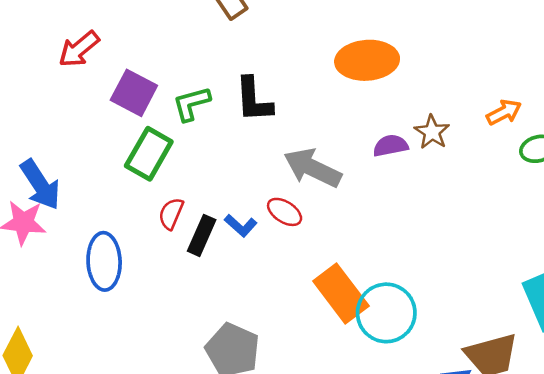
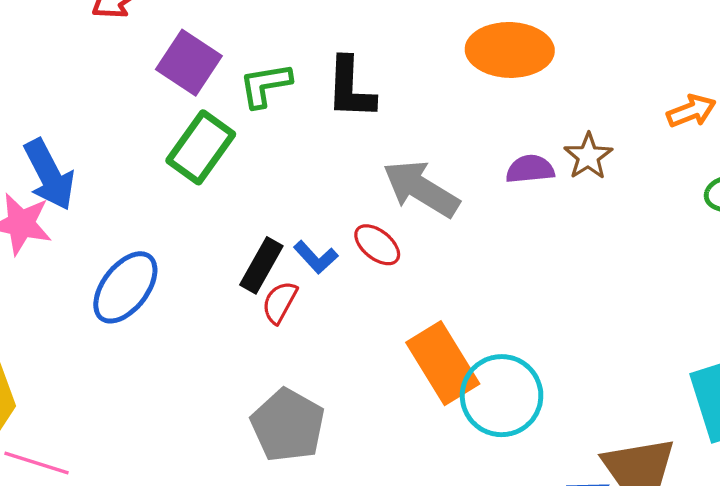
orange arrow: (504, 112) -> (691, 111), moved
red semicircle: (171, 214) -> (280, 302), moved
blue ellipse: (104, 261) -> (125, 287), turned 34

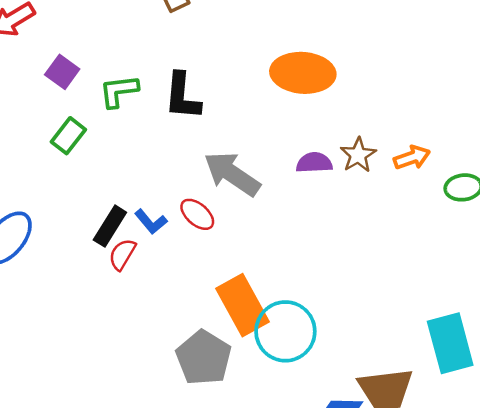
purple square: (189, 63) -> (62, 72), size x0.7
orange arrow: (691, 111) -> (412, 158), moved
green rectangle: (201, 147) -> (68, 136), size x0.7
gray pentagon: (288, 425) -> (204, 358), moved

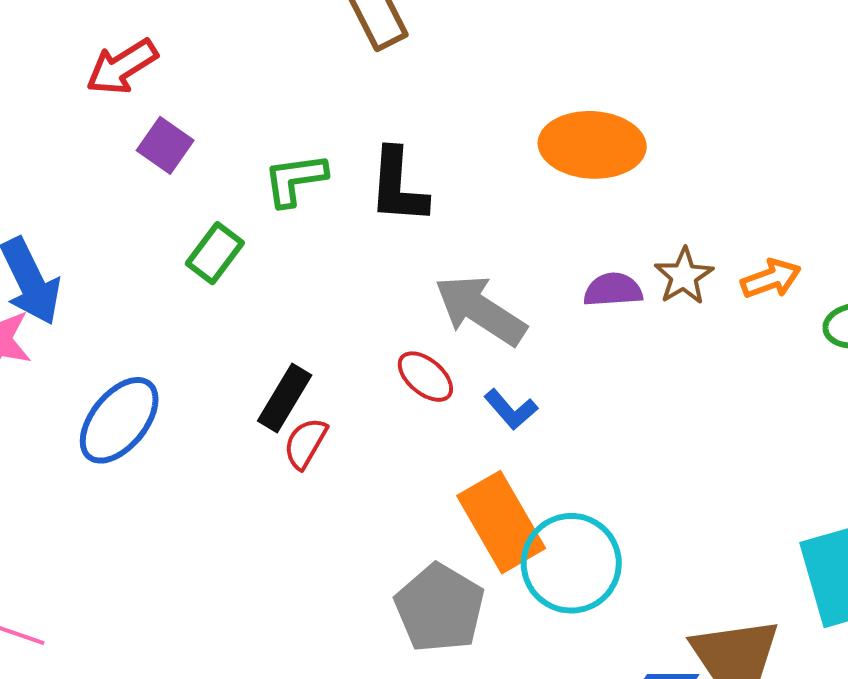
purple square: (62, 72) -> (165, 145), moved
blue L-shape: (151, 222) -> (511, 409), moved

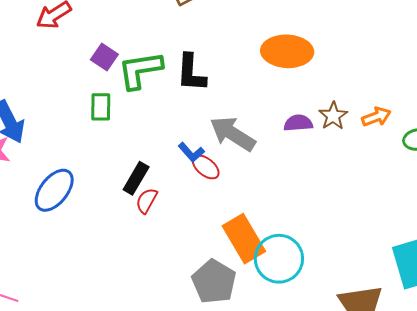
purple square: (165, 145) -> (104, 57), moved
green L-shape: (295, 180) -> (140, 70), size x1.4
green rectangle: (215, 253) -> (101, 107), turned -36
blue L-shape: (511, 409) -> (191, 152), moved

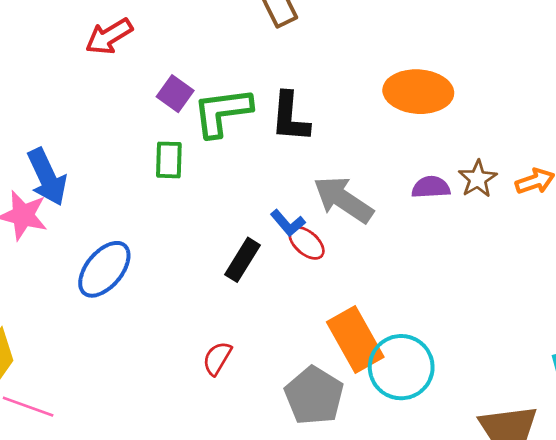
black rectangle: (136, 178) -> (243, 260), moved
red semicircle: (147, 201) -> (217, 358), moved

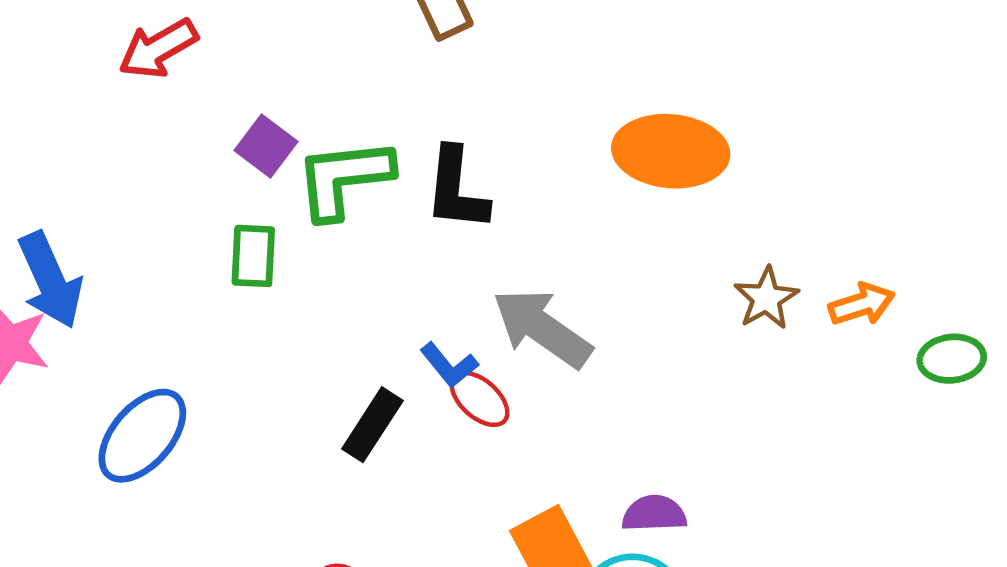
purple semicircle: (431, 187) -> (654, 514), moved

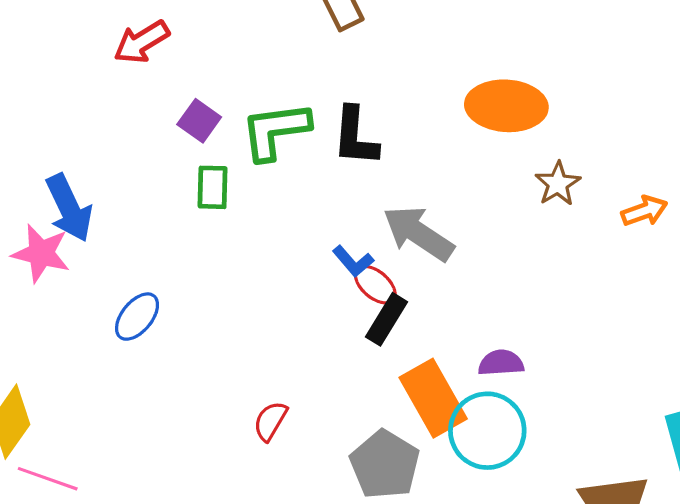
purple square: (266, 146) -> (199, 121), moved
brown star: (766, 298) -> (558, 184), moved
black rectangle: (372, 425) -> (387, 319), moved
blue ellipse: (142, 436) -> (137, 317), size x0.7

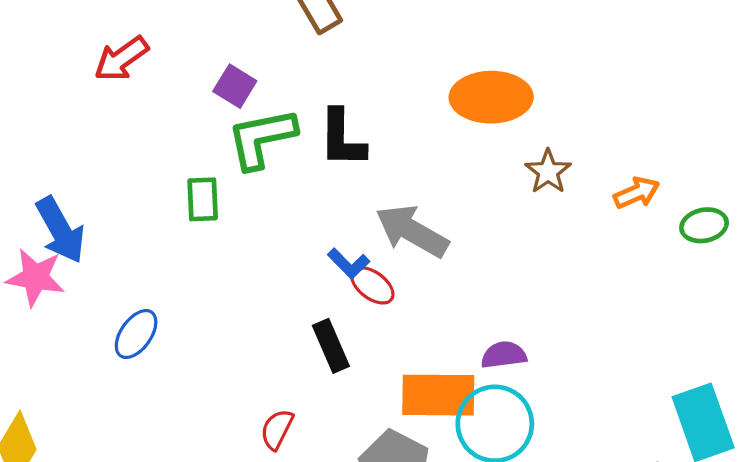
purple square: (199, 121) -> (235, 86), moved
black rectangle: (387, 319) -> (331, 346), moved, turned -51
orange rectangle: (433, 398) -> (438, 395), turned -56

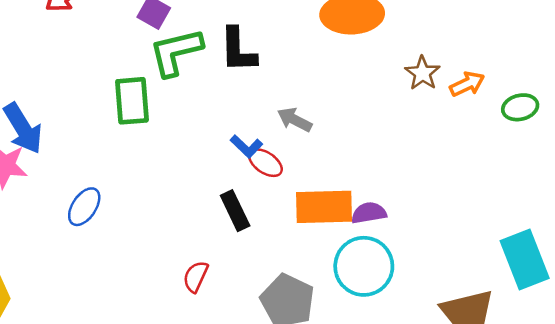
brown star: (548, 172) -> (422, 73), moved
green rectangle: (203, 199) -> (132, 101), size x1.4
gray arrow: (412, 231) -> (295, 120), size x0.6
orange rectangle: (438, 395) -> (324, 207), moved

